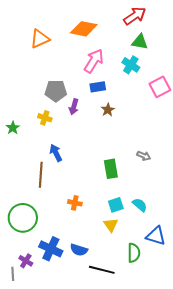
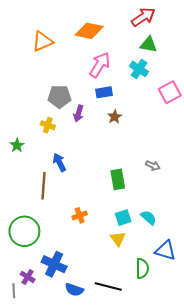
green star: (13, 128) -> (17, 145), moved
orange cross: (75, 203) -> (80, 215), turned -32
blue semicircle: (79, 250) -> (74, 290), moved

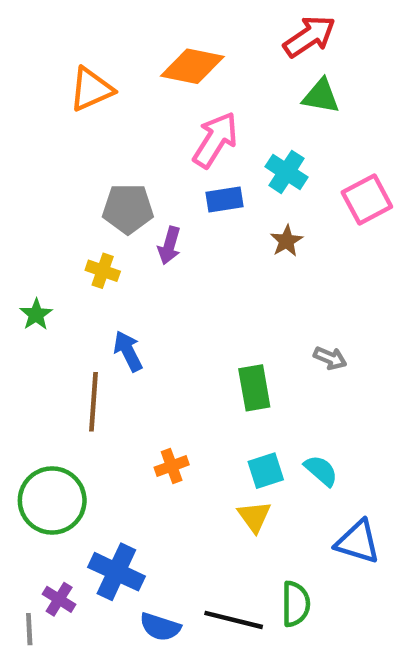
cyan cross: (139, 69) -> (286, 172), moved
brown star: (115, 117) -> (286, 241), moved
green semicircle: (142, 268) -> (296, 604), moved

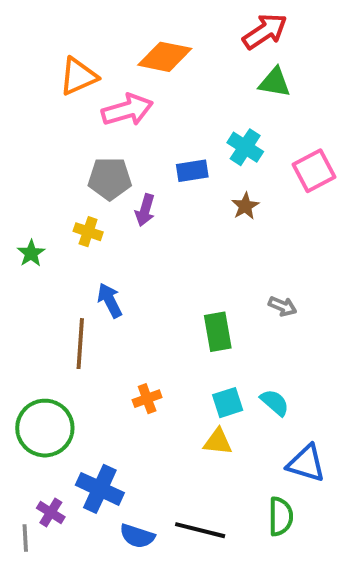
pink arrow: (215, 140) -> (127, 110), moved, turned 42
green star: (36, 314) -> (31, 253), moved
yellow triangle: (254, 517) -> (218, 442), turned -48
green semicircle: (296, 604) -> (281, 516), moved

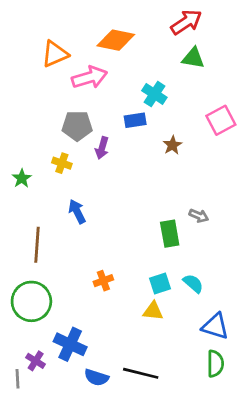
cyan cross: (245, 147) -> (154, 94), moved
green rectangle: (218, 332) -> (170, 234), moved
brown line: (80, 344) -> (37, 245), moved
green semicircle: (281, 516) -> (215, 364), moved

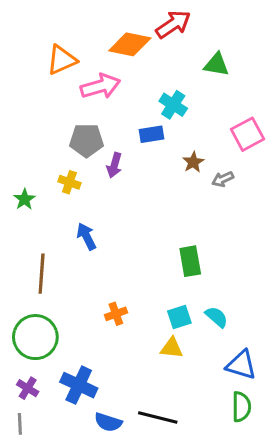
red arrow: (186, 22) -> (173, 24), moved
gray arrow: (199, 216) -> (223, 179), moved, turned 132
purple cross: (36, 361) -> (28, 388), moved

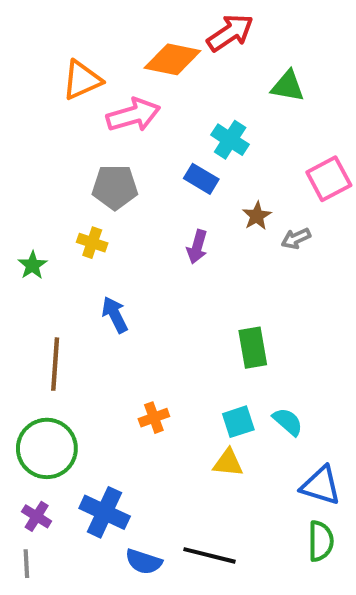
blue rectangle: (151, 134) -> (201, 179), turned 40
purple arrow: (114, 165) -> (197, 247), moved

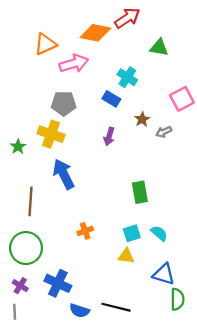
yellow cross: (92, 243) -> (51, 134), size x1.6
blue arrow: (115, 315) -> (64, 174), size x1.5
blue triangle: (321, 485) -> (164, 274), moved

